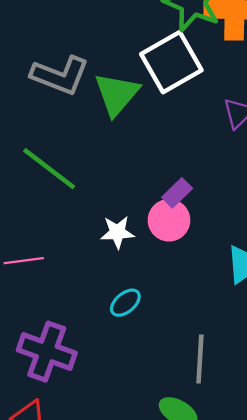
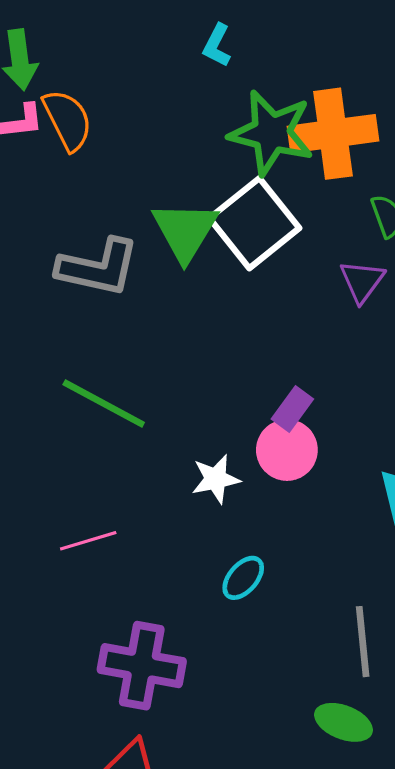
green triangle: (117, 94) -> (185, 231), moved

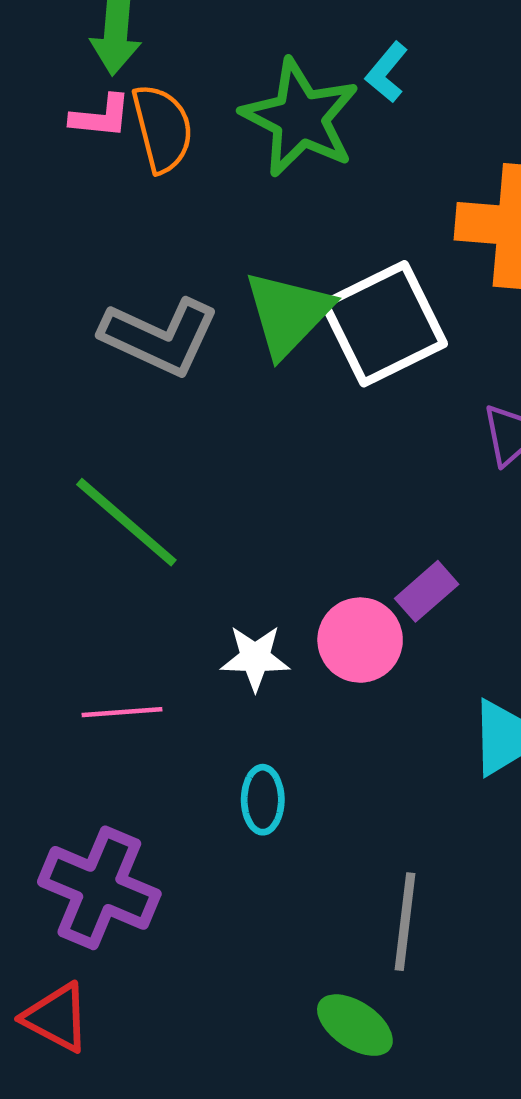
green star: (271, 133) -> (300, 118), moved
purple rectangle: (292, 409) -> (427, 591), moved
pink line: (88, 541) -> (122, 712), moved
cyan ellipse: (243, 578) -> (263, 800), turned -54

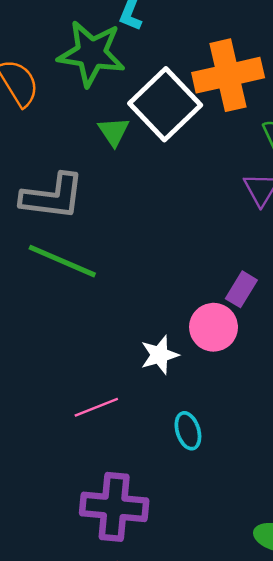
green triangle: (288, 313) -> (114, 132), moved, size x0.6
white square: (384, 324) -> (165, 104), moved
green line: (126, 522) -> (62, 261), moved

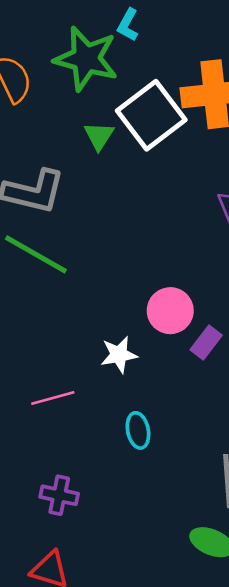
purple rectangle: (241, 289) -> (206, 343), moved
pink circle: (214, 327) -> (170, 311), moved
purple cross: (114, 507) -> (59, 495), size x0.6

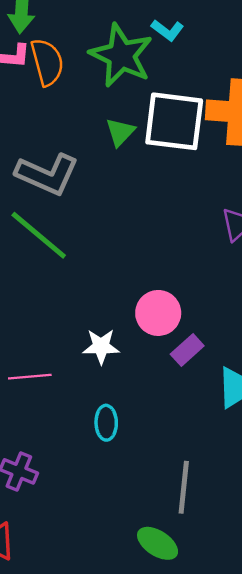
cyan L-shape: (128, 25) -> (167, 30), turned -92
white square: (151, 115) -> (174, 121), turned 34

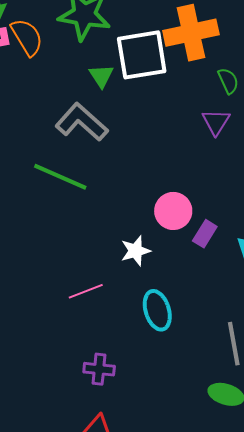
gray L-shape: (47, 174) -> (82, 122), moved, turned -146
cyan ellipse: (106, 423) -> (157, 310), size x1.4

